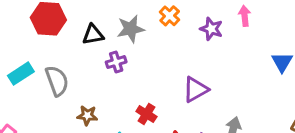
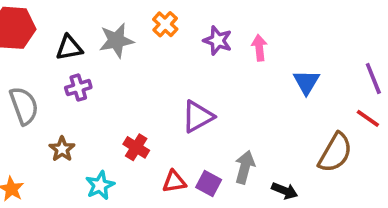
pink arrow: (245, 16) -> (259, 48), moved
purple cross: (116, 62) -> (78, 88), moved
brown star: (87, 115) -> (62, 149), turned 30

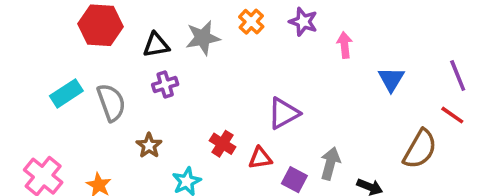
purple star: (218, 41) -> (303, 22), moved
red triangle: (174, 182) -> (260, 158), moved

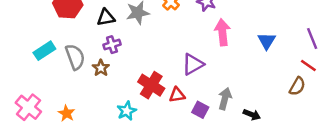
pink arrow: (345, 45) -> (222, 32), moved, size x1.5
red cross: (223, 144) -> (151, 85), size x1.5
brown star: (149, 146) -> (101, 68), moved
brown semicircle: (420, 149) -> (297, 86), moved, size x0.7

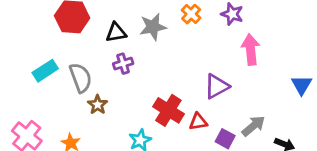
blue triangle: (267, 41) -> (302, 85), moved
brown star: (101, 68) -> (98, 105), moved
gray arrow: (225, 99) -> (253, 126), turned 35

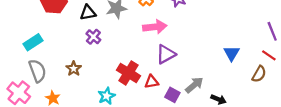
pink arrow: (251, 49) -> (155, 27), moved, turned 90
purple cross: (123, 64) -> (93, 37), turned -32
gray semicircle: (81, 78) -> (37, 71), moved

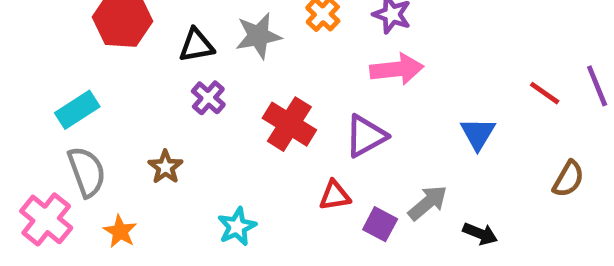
pink arrow: (155, 27) -> (397, 69), moved
blue triangle: (232, 53) -> (478, 134), moved
red line: (269, 55) -> (545, 93), moved
red cross: (128, 73) -> (289, 124), moved

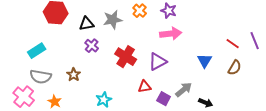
gray semicircle: (87, 172) -> (41, 77), turned 120
brown semicircle: (568, 179) -> (235, 68), moved

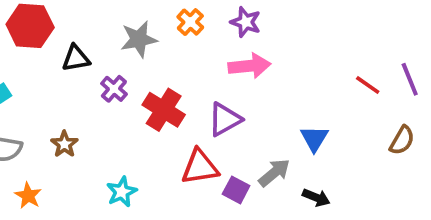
black triangle: (87, 24) -> (76, 58), moved
purple cross: (92, 46) -> (114, 89), moved
blue triangle: (205, 61) -> (314, 138), moved
brown semicircle: (235, 68) -> (402, 140), moved
red triangle: (145, 87) -> (200, 167), size x1.5

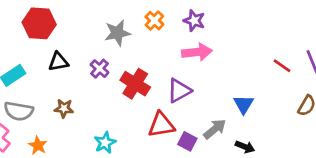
black triangle: (76, 58) -> (58, 62), moved
brown star: (64, 144) -> (64, 108), turned -30

